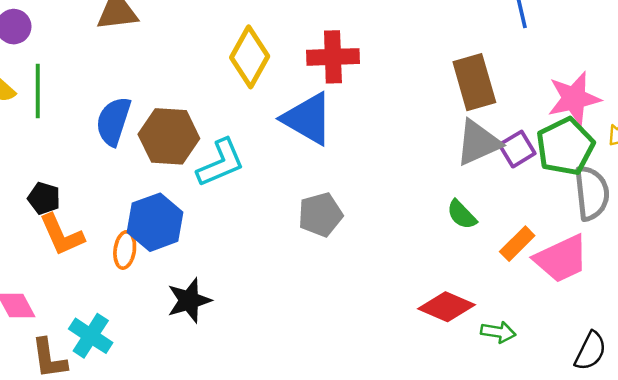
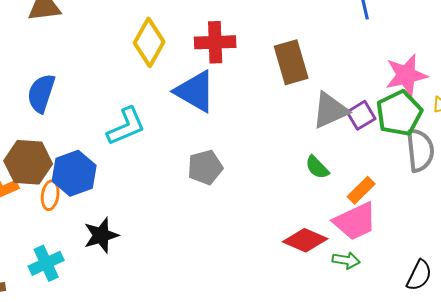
brown rectangle: (474, 82) -> (291, 62), moved
brown hexagon: (169, 136) -> (28, 162), moved
pink trapezoid: (561, 259) -> (355, 221), moved
cyan cross: (91, 336) -> (46, 263), moved, turned 32

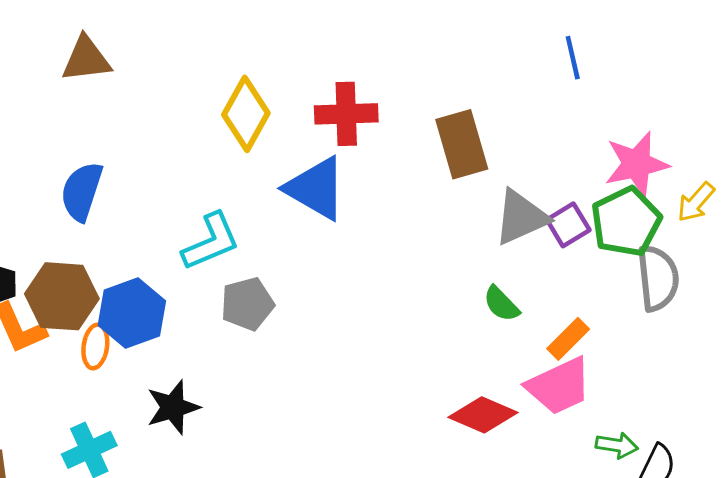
gray pentagon: (205, 167) -> (247, 304), moved
green arrow: (346, 260) -> (617, 445), moved

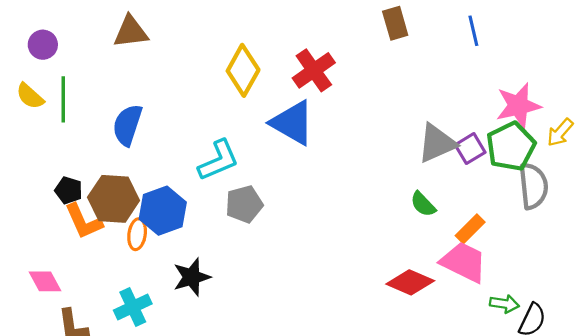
red cross: (346, 114) -> (314, 70), turned -33
brown rectangle: (462, 144) -> (395, 23), moved, size x0.7
pink trapezoid: (559, 386) -> (464, 262), turned -129

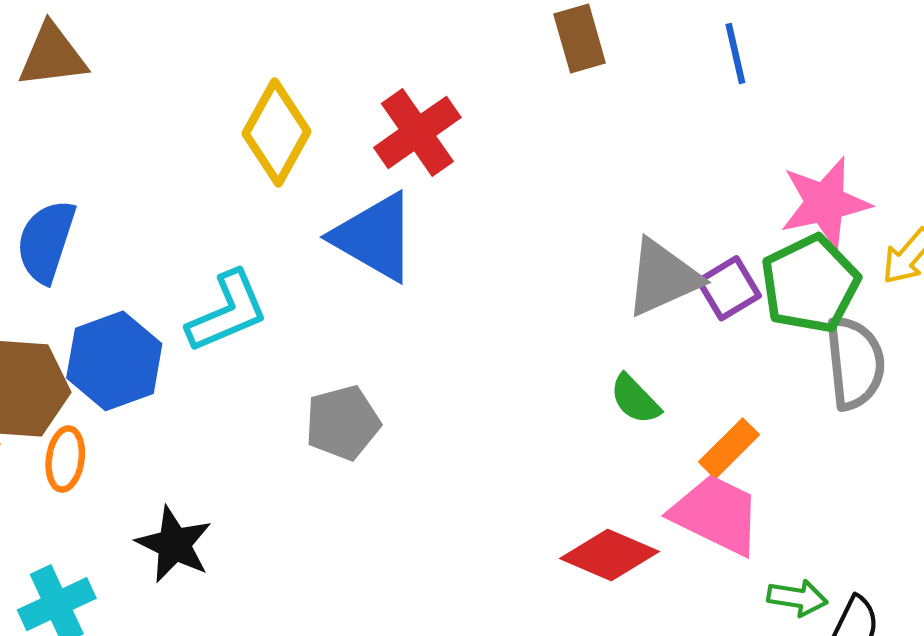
gray pentagon: (244, 204) -> (343, 423), moved
blue hexagon: (163, 211) -> (114, 361), moved
black star: (192, 277) -> (174, 544), turned -30

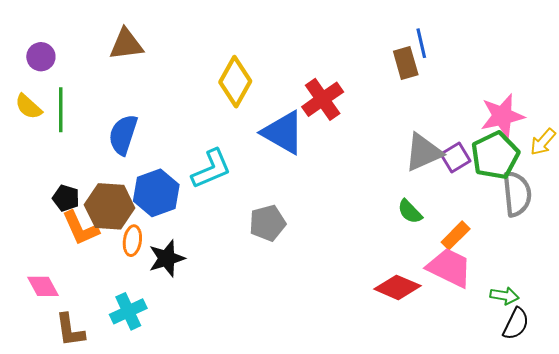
brown rectangle: (580, 39) -> (406, 63), moved
blue line: (735, 54) -> (421, 43), moved
red cross: (417, 132) -> (323, 99), moved
black star: (174, 544) -> (167, 258), moved, turned 30
green arrow: (797, 598) -> (504, 296), moved

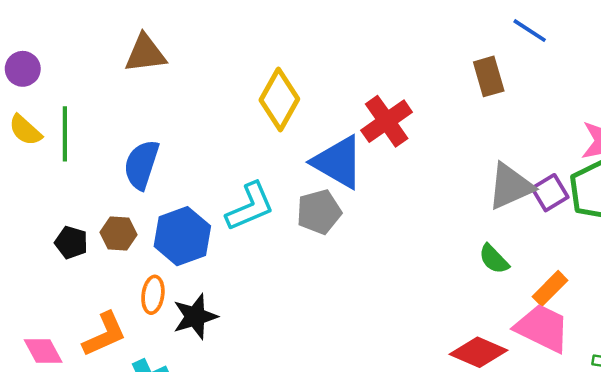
blue line: (421, 43) -> (530, 31), moved, turned -44
purple circle: (41, 57) -> (23, 69), moved
brown hexagon: (110, 206) -> (118, 234), moved, size x0.6
gray pentagon: (267, 223) -> (319, 212), moved
orange L-shape: (80, 228) -> (104, 334), moved, turned -90

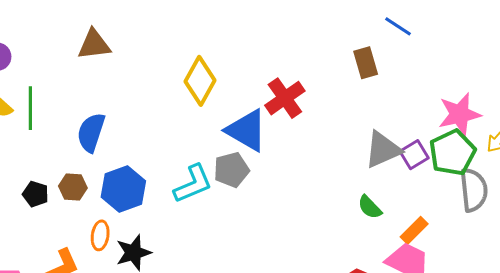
cyan L-shape: (250, 207) -> (193, 184), moved

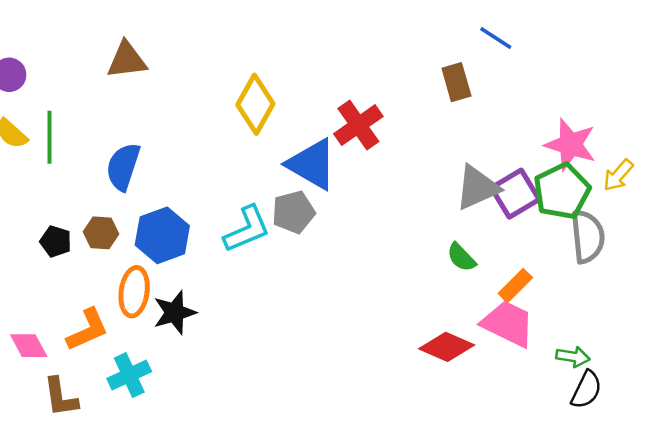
pink star: (460, 114) -> (570, 145), turned 30
purple square: (414, 155) -> (515, 194), size x1.4
orange ellipse: (100, 235) -> (134, 292), size x1.4

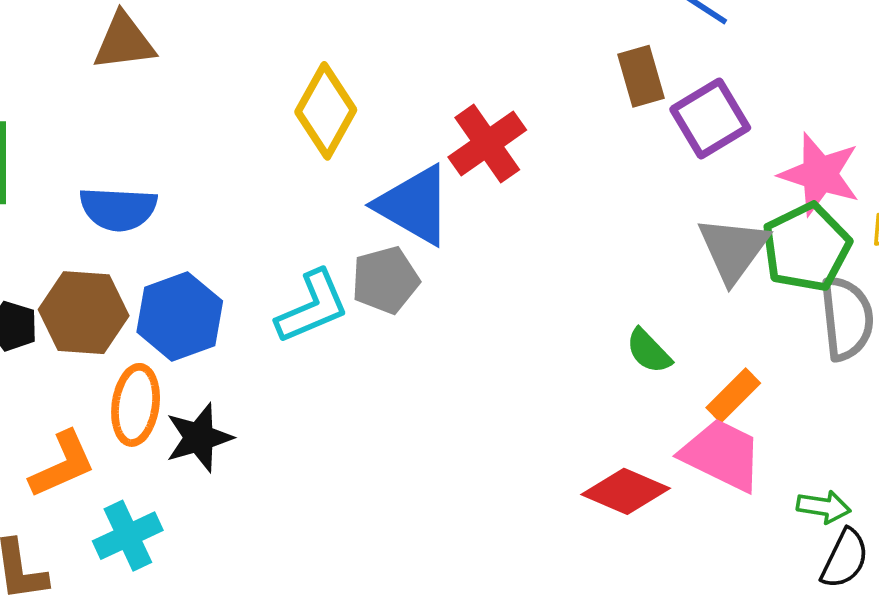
blue semicircle: (123, 167) -> (118, 209), turned -105
gray triangle: (477, 188) -> (733, 249), moved, turned -30
purple square: (515, 194) -> (710, 119), moved
brown hexagon: (101, 233) -> (84, 313), size x1.6

